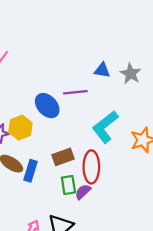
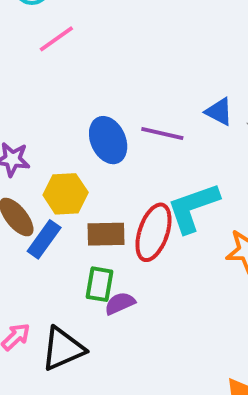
yellow hexagon: (20, 128) -> (66, 194), moved
red ellipse: (91, 167) -> (153, 232), moved

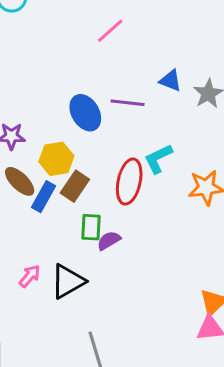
pink line: (56, 39) -> (110, 31), moved
cyan L-shape: (193, 208) -> (158, 159), size x0.7
brown rectangle: (106, 234) -> (75, 186), moved, turned -48

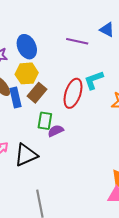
blue ellipse: (85, 113) -> (27, 47), moved
blue rectangle: (43, 197) -> (16, 98), turned -48

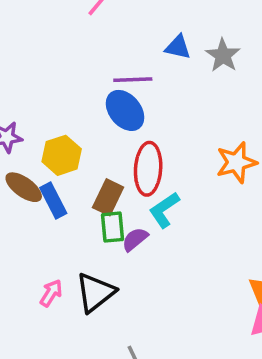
blue ellipse: (27, 47) -> (125, 110), moved
cyan L-shape: (94, 80) -> (164, 210), moved
brown rectangle: (37, 93) -> (108, 197), moved

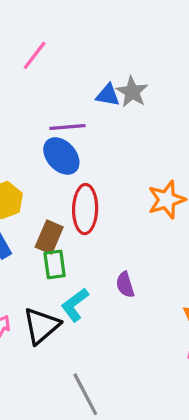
gray star: (223, 55) -> (132, 92), moved
cyan L-shape: (164, 210) -> (75, 305), moved
purple semicircle: (135, 239) -> (125, 285), moved, turned -65

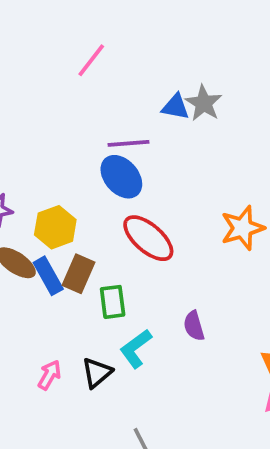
red ellipse: (85, 209) -> (148, 238), turned -51
brown rectangle: (49, 237) -> (78, 274), moved
black triangle: (41, 326) -> (97, 373), size x0.7

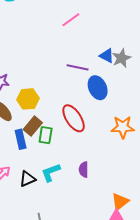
blue ellipse: (121, 177) -> (98, 88), moved
blue rectangle: (48, 276) -> (21, 139), moved
green rectangle: (113, 302) -> (46, 135), moved

